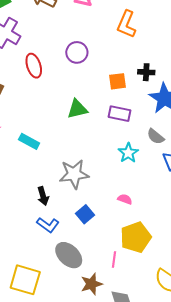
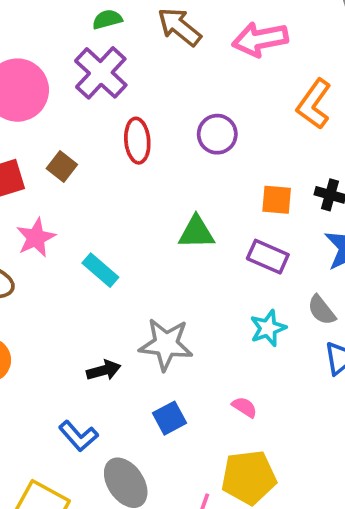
black arrow: (43, 196) -> (104, 370), turned -102
blue L-shape: (48, 225) -> (78, 436), moved

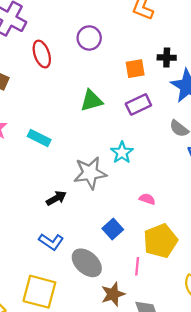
purple rectangle: (268, 257) -> (138, 104), turned -35
cyan star: (268, 328) -> (122, 153), moved
blue square: (170, 418) -> (113, 229), moved

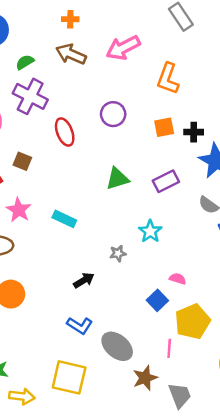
orange square: (135, 69) -> (164, 127), moved
gray star: (90, 173) -> (118, 253), size x0.5
blue square: (113, 229) -> (157, 300), moved

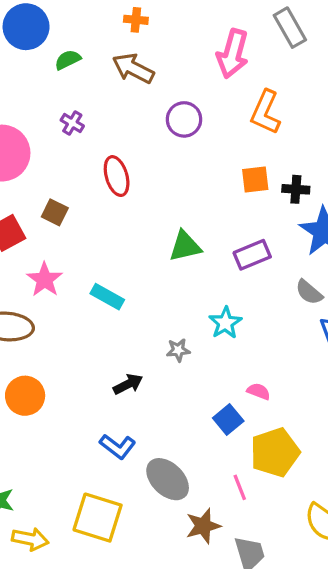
pink arrow: (123, 48) -> (233, 54), moved, turned -52
green semicircle: (25, 62) -> (68, 60), moved
purple cross: (30, 96) -> (72, 123), size x0.5
purple circle: (113, 114) -> (184, 119), moved
pink line: (169, 348) -> (240, 487), turned -30

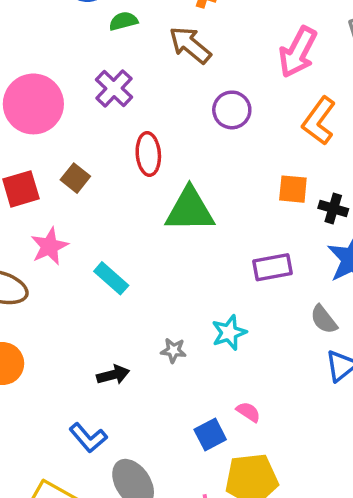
purple cross: (72, 123) -> (114, 88), size x1.5
green triangle: (185, 246) -> (190, 210), moved, size x1.4

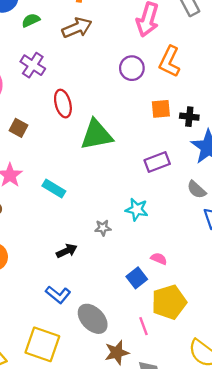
brown arrow: (190, 45) -> (77, 28), turned 128
purple circle: (232, 110) -> (132, 68), moved
cyan star: (229, 333) -> (137, 210), turned -30

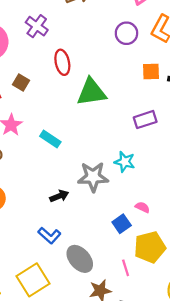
gray star: (103, 228) -> (93, 177), size x2.0
yellow square: (42, 344) -> (33, 280), turned 36

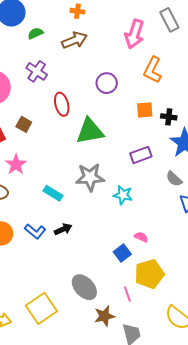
purple circle: (126, 33) -> (107, 83), moved
cyan rectangle: (50, 139) -> (53, 193), moved
gray star: (93, 177) -> (90, 177), moved
blue L-shape: (49, 235) -> (35, 231), moved

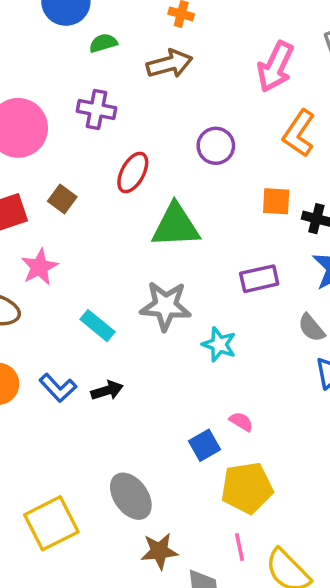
purple cross: (37, 71) -> (97, 109), turned -30
red ellipse: (62, 104) -> (133, 172), turned 35
pink line: (127, 294) -> (239, 547), moved

